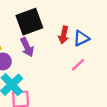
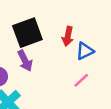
red arrow: (64, 35) -> (68, 36), moved

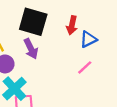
black square: (27, 33) -> (33, 22), turned 36

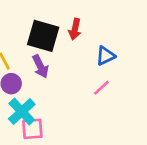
red arrow: (72, 25) -> (75, 29), moved

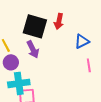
pink line: (101, 88) -> (89, 65), moved, turned -56
cyan cross: (22, 112) -> (19, 83), turned 35

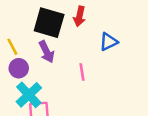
pink line: (89, 65) -> (82, 72), moved
cyan cross: (19, 83) -> (29, 95), turned -35

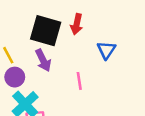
blue triangle: (109, 42) -> (106, 50), turned -30

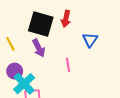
purple circle: (15, 77) -> (15, 71), moved

